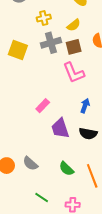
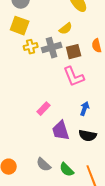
yellow cross: (44, 18) -> (31, 47), moved
yellow semicircle: (74, 25) -> (66, 29), moved
yellow square: (18, 50) -> (20, 26), moved
gray semicircle: (30, 163) -> (44, 165), moved

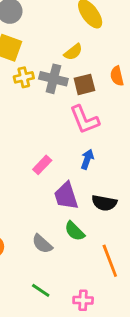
gray cross: (52, 48) -> (53, 79), turned 30
blue arrow: (85, 109) -> (87, 159), moved
green semicircle: (67, 170) -> (75, 231), moved

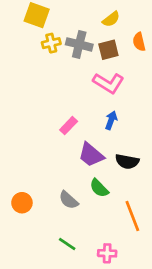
yellow semicircle: (73, 52) -> (111, 19), moved
pink L-shape: (84, 120) -> (108, 83), turned -36
purple trapezoid: (66, 196) -> (91, 155), turned -32

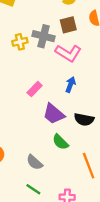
yellow cross: (51, 43) -> (20, 42), moved
gray cross: (79, 44) -> (44, 36), moved
gray semicircle: (69, 200) -> (35, 162), moved

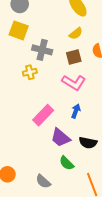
gray cross: (44, 36) -> (42, 50), moved
pink rectangle: (35, 89) -> (43, 115), size x1.5

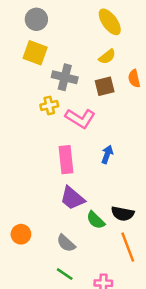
pink L-shape: (74, 83) -> (80, 118), moved
pink rectangle: (43, 115) -> (66, 160), turned -50
purple trapezoid: (60, 138) -> (72, 198), moved
black semicircle: (88, 143) -> (123, 214), moved

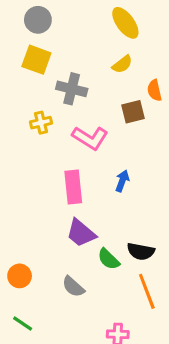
brown square: (105, 86) -> (133, 112), moved
yellow cross: (49, 106) -> (41, 123), moved
green line: (65, 274) -> (23, 323), moved

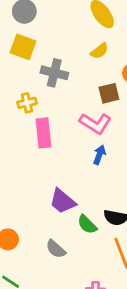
pink L-shape: (90, 138) -> (95, 123), moved
pink rectangle: (73, 187) -> (43, 133), moved

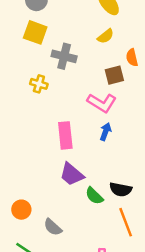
yellow cross: (27, 103) -> (39, 84), turned 30
pink rectangle: (43, 133) -> (65, 135), moved
gray semicircle: (56, 249) -> (53, 227), moved

